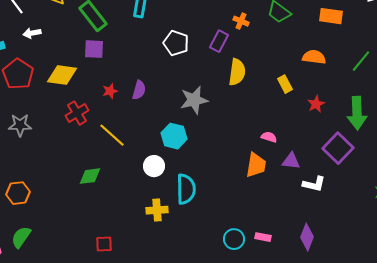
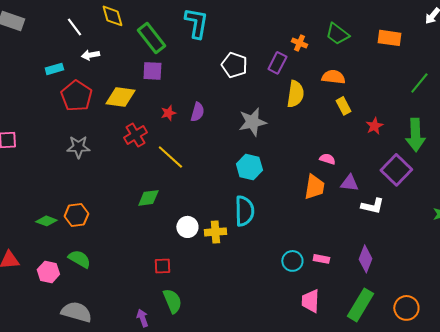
orange semicircle: (314, 57) -> (333, 77), moved
cyan hexagon: (174, 136) -> (249, 167), moved
white circle: (154, 166) -> (187, 227), moved
green semicircle: (21, 237) -> (79, 259), turned 85

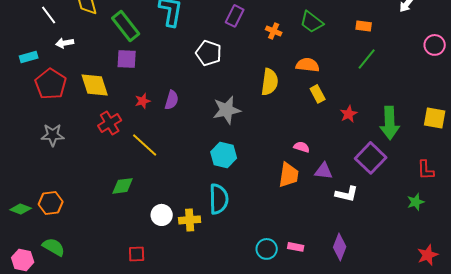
orange rectangle: (389, 38) -> (364, 26), size x0.7
purple rectangle: (277, 63) -> (235, 16), moved
green line: (419, 83) -> (367, 59), moved
yellow diamond: (120, 97) -> (95, 85), turned 64

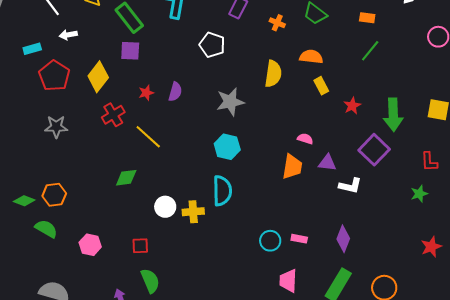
yellow diamond: (95, 85) -> (98, 77), turned 56
green semicircle: (54, 247) -> (46, 229), moved
pink hexagon: (23, 260) -> (90, 245), moved

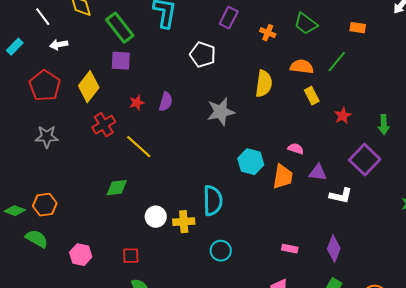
cyan rectangle: (32, 49) -> (15, 47), moved, turned -30
green line: (370, 51) -> (337, 62), moved
green arrow: (393, 115) -> (384, 125), size x0.6
cyan hexagon: (227, 147) -> (251, 162), moved
cyan circle: (270, 241) -> (221, 251), moved

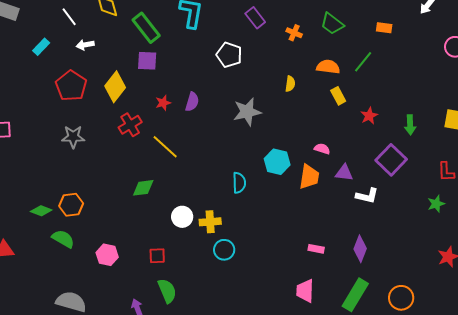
purple rectangle: (229, 18) -> (255, 18), turned -65
yellow semicircle: (264, 84) -> (290, 84), size x0.6
cyan semicircle: (213, 201) -> (239, 183), moved, size x0.7
cyan circle: (221, 251) -> (224, 250), moved

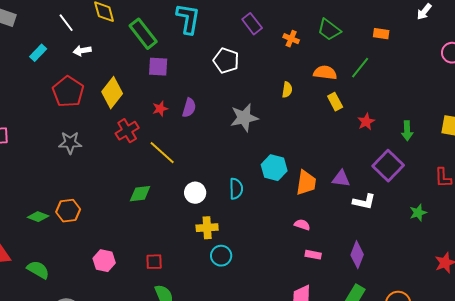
purple square: (147, 61) -> (158, 67), moved
pink semicircle: (322, 149) -> (302, 225), moved
green star: (436, 204) -> (418, 213), moved
white circle: (182, 217) -> (195, 193), moved
green semicircle: (63, 239) -> (38, 270), moved

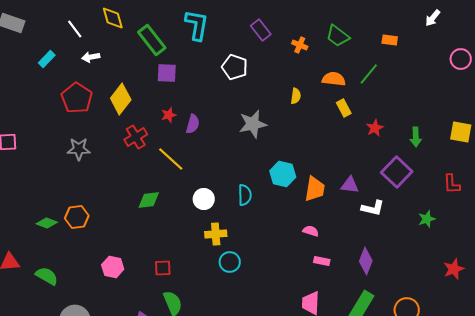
purple semicircle: (189, 108) -> (193, 124), moved

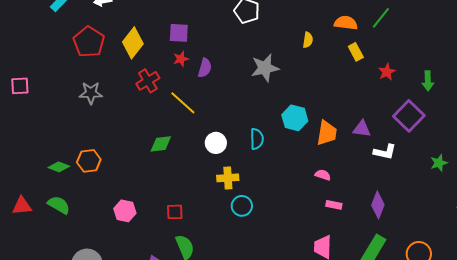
purple square: (167, 73) -> (179, 33), moved
green semicircle: (47, 276) -> (59, 205), moved

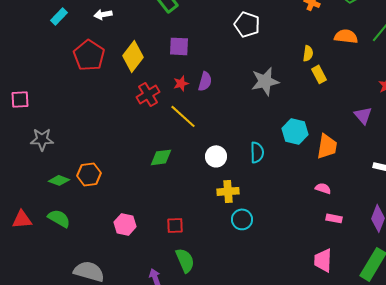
yellow rectangle: (356, 52) -> (319, 74), moved
red star: (181, 59) -> (181, 83), moved
gray star: (91, 93) -> (42, 139), moved
purple triangle: (362, 129) -> (363, 115), moved, turned 42

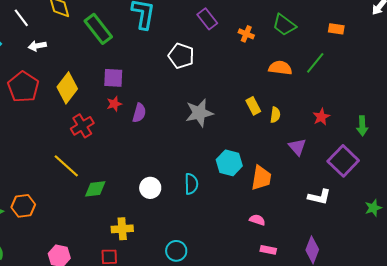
yellow semicircle: (308, 53) -> (275, 115), moved
red star: (181, 83) -> (114, 104), moved
yellow line: (183, 116) -> (66, 166), moved
yellow cross: (228, 191) -> (122, 229), moved

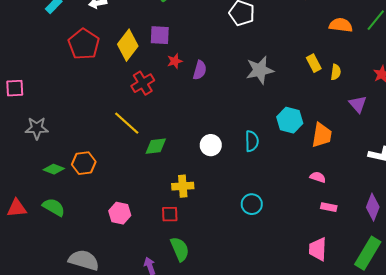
purple square: (113, 78) -> (160, 35), moved
cyan circle: (176, 251) -> (252, 204), moved

